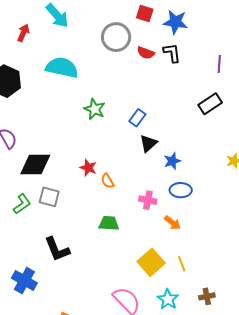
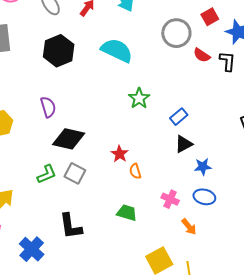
red square: (145, 13) -> (210, 17), turned 30

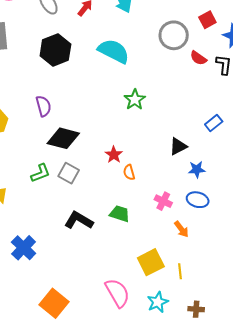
blue rectangle: (179, 117) -> (214, 123), moved
black L-shape: (71, 226) -> (79, 220), moved, turned 128

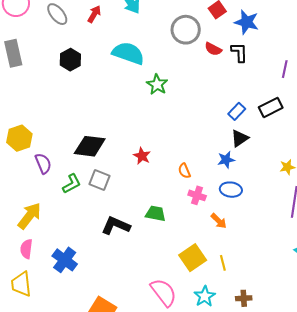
black hexagon: (55, 50) -> (70, 60), size x0.7
green star: (135, 100) -> (157, 84), moved
purple semicircle: (44, 106) -> (43, 163), moved
black triangle: (178, 146) -> (240, 138), moved
orange semicircle: (129, 172) -> (184, 171), moved

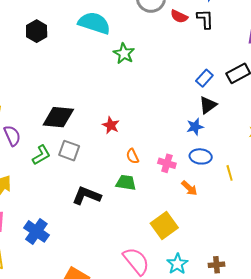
orange semicircle: (184, 171) -> (133, 156), moved
yellow line: (223, 263) -> (230, 173), moved

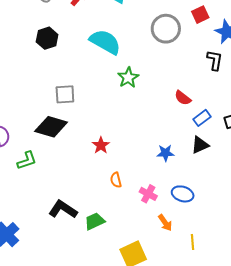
red semicircle: (179, 16) -> (183, 98), moved
blue star: (195, 127) -> (165, 153), moved
gray square: (69, 151) -> (65, 94), moved, turned -35
yellow line: (230, 173) -> (193, 242), moved
green trapezoid: (126, 183) -> (95, 221), moved, turned -45

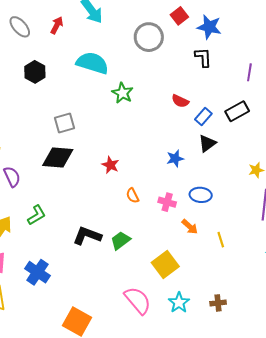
green L-shape: (27, 161) -> (37, 215), moved

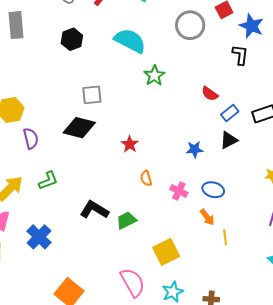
orange arrow: (190, 227) -> (207, 217), moved

